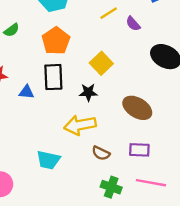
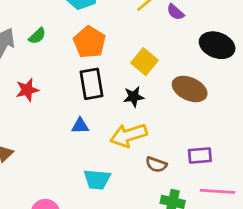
blue triangle: (26, 92) -> (80, 126), moved
brown ellipse: (137, 108) -> (190, 89), moved

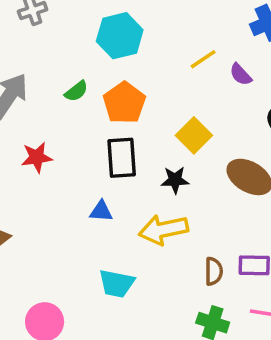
green semicircle: (37, 36) -> (76, 91), moved
brown semicircle: (156, 165) -> (214, 271), moved, turned -115

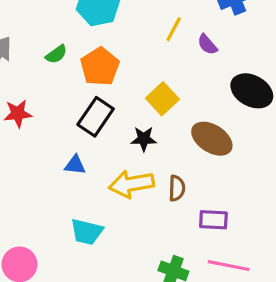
yellow line: (203, 59) -> (174, 29), turned -30
black rectangle: (122, 158) -> (96, 117), turned 36
brown semicircle: (214, 271) -> (177, 188), moved

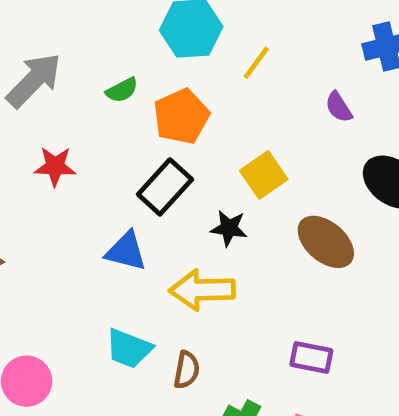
yellow line: (174, 29) -> (256, 63), moved
blue triangle: (75, 165) -> (126, 251), size x1.4
brown semicircle: (177, 188) -> (187, 370), moved

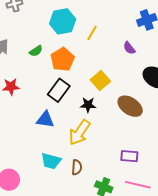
yellow arrow: (202, 290) -> (80, 132), turned -48

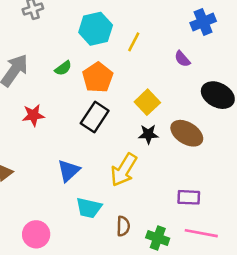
black star: (88, 105) -> (148, 134), moved
blue triangle: (45, 120) -> (69, 171), moved, turned -48
brown semicircle: (77, 167) -> (123, 226), moved

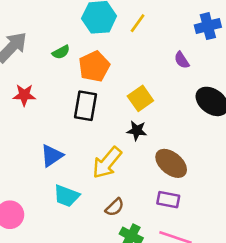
yellow line: (134, 42) -> (138, 23), moved
black rectangle: (95, 117) -> (86, 106), turned -32
brown ellipse: (187, 133) -> (171, 163), moved
brown semicircle: (123, 226) -> (115, 207), moved, turned 36

